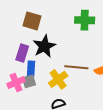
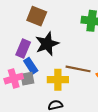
blue rectangle: (31, 69) -> (31, 66), turned -42
yellow cross: (58, 79) -> (58, 80), turned 30

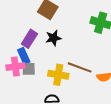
black star: (47, 44) -> (53, 38), size x0.7
blue rectangle: (31, 66) -> (24, 56), moved

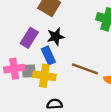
blue rectangle: (24, 56) -> (48, 55), moved
yellow cross: (58, 75) -> (44, 76), moved

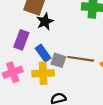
black star: (56, 37) -> (45, 22), moved
gray square: (29, 71) -> (58, 60), moved, turned 32

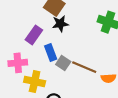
yellow cross: (43, 73) -> (35, 82), moved

